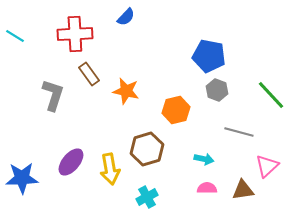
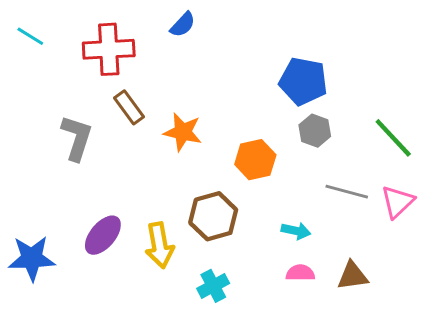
cyan line: (15, 36) -> (30, 36), moved
pink triangle: (267, 166) -> (398, 202), moved

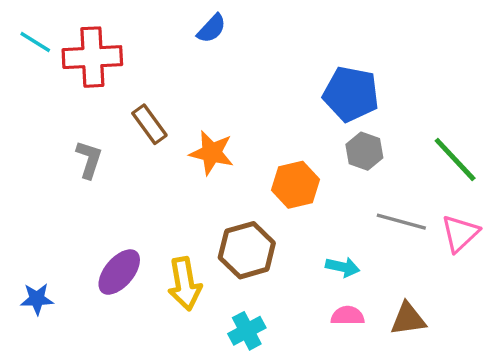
red cross: (109, 49) -> (92, 57), moved
gray L-shape: (77, 138) -> (89, 160), size x0.7
blue star: (32, 258) -> (37, 299), size x0.6

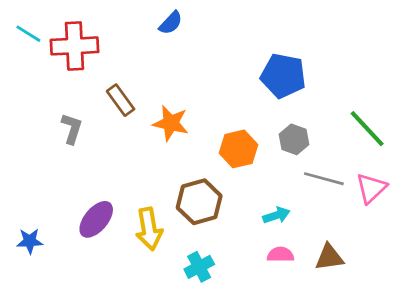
gray hexagon: (364, 151) -> (294, 139), moved
cyan arrow: (343, 267) -> (276, 215), turned -30

